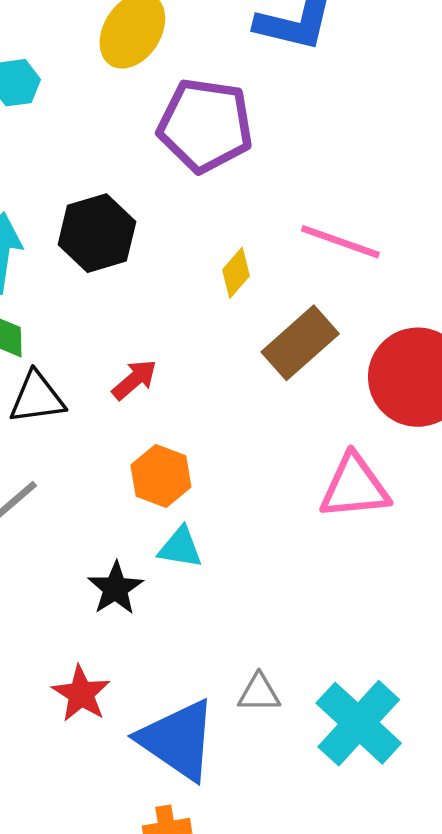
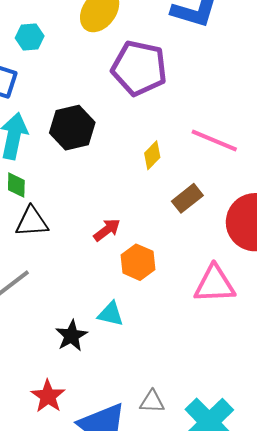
brown rectangle: (300, 343) -> (187, 198), size x0.7
red arrow: (134, 380) -> (107, 230), moved
orange hexagon: (161, 476) -> (138, 262), moved

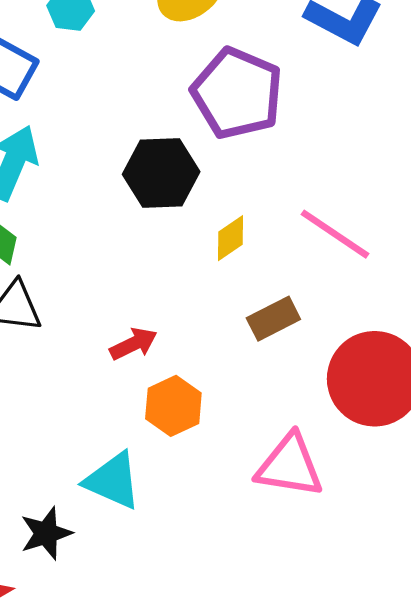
black hexagon: (72, 128) -> (161, 173), moved
cyan triangle: (111, 314) -> (113, 481), size x1.4
black star: (71, 336) -> (46, 533), moved

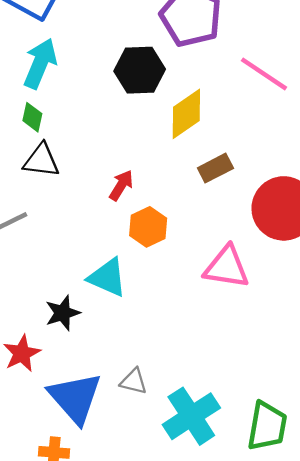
pink line: (335, 234) -> (264, 74), moved
yellow diamond: (230, 238) -> (186, 114), size x1.6
red arrow: (134, 344) -> (121, 185), turned -32

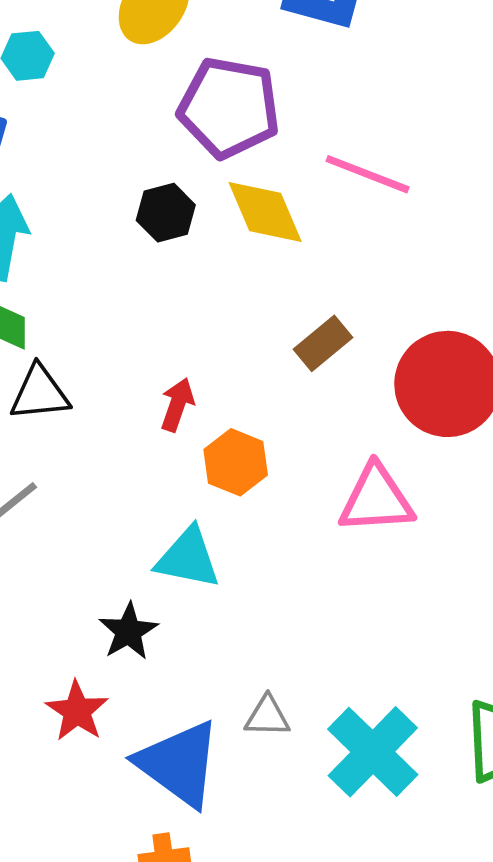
black hexagon: (140, 70) -> (166, 213), size x0.7
yellow diamond: (186, 114) -> (265, 212), moved, turned -66

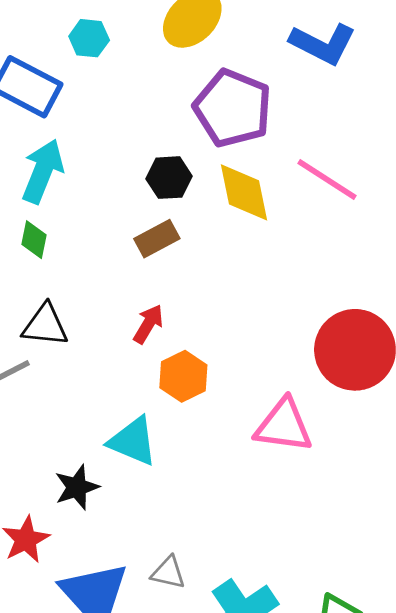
brown rectangle: (323, 343) -> (157, 239), moved
black triangle: (40, 393) -> (45, 325), moved

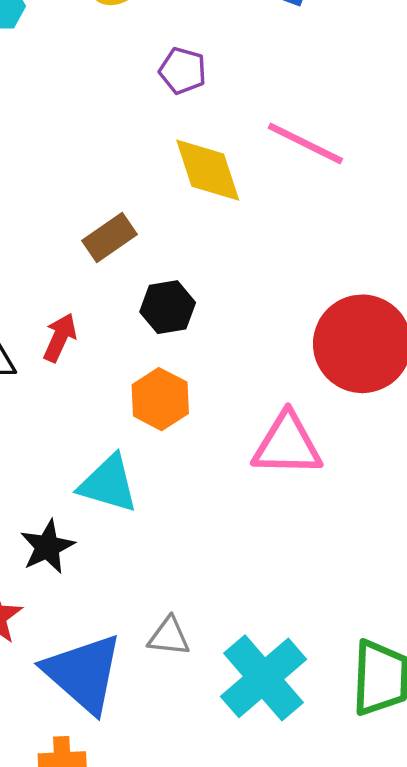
purple pentagon: (233, 108) -> (183, 71), size x0.5
black hexagon: (169, 178) -> (168, 307), moved
red arrow: (148, 324) -> (60, 338), moved

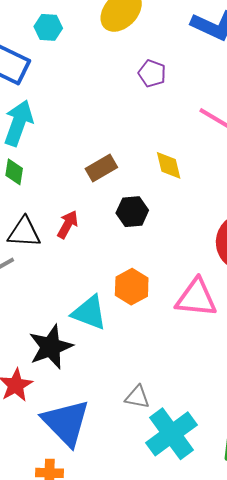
yellow diamond: (208, 170) -> (169, 165), moved, size x0.7
orange hexagon: (160, 399) -> (132, 287), moved
black star: (47, 547) -> (51, 347), size x1.4
gray triangle: (169, 637) -> (137, 397), moved

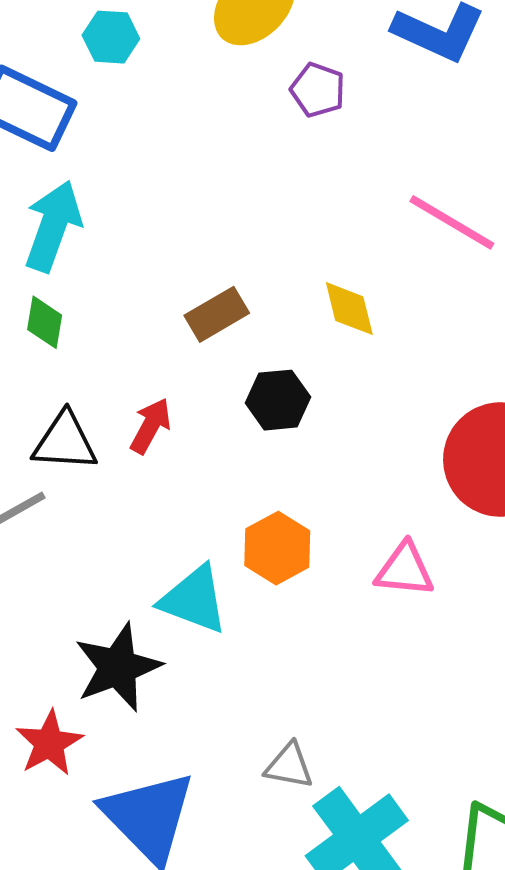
purple pentagon: (152, 73) -> (318, 90), moved
pink triangle: (196, 298) -> (405, 570), size x0.7

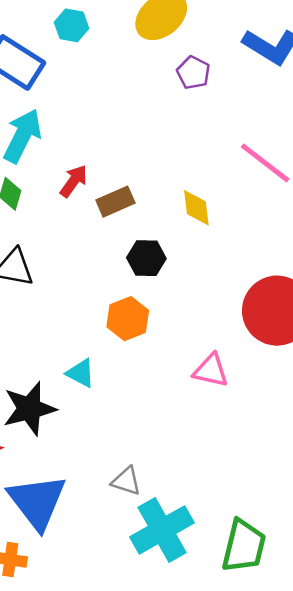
red arrow: (150, 426) -> (74, 181), moved
orange hexagon: (277, 548) -> (128, 319), moved
cyan triangle: (194, 600) -> (81, 373), size x0.7

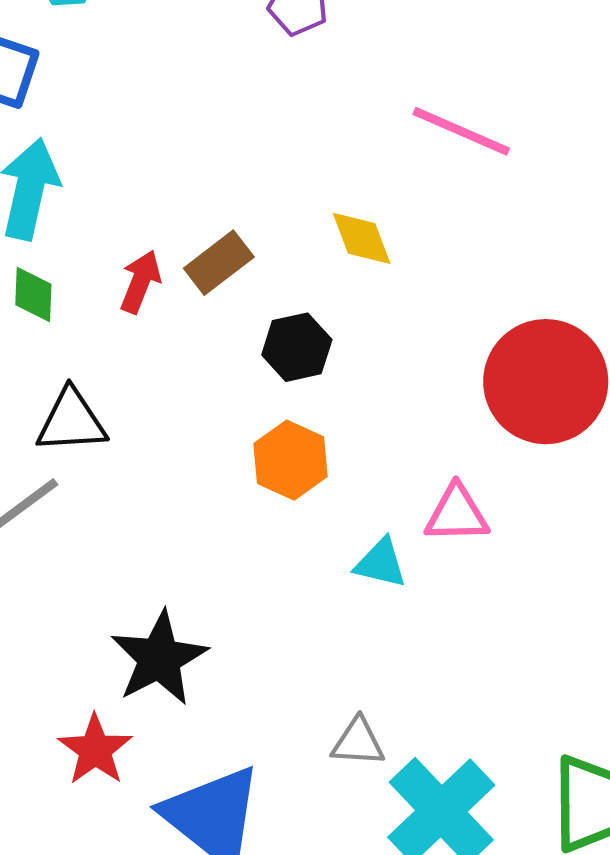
red arrow: (74, 181) -> (140, 282), moved
cyan triangle: (81, 373) -> (381, 563), moved

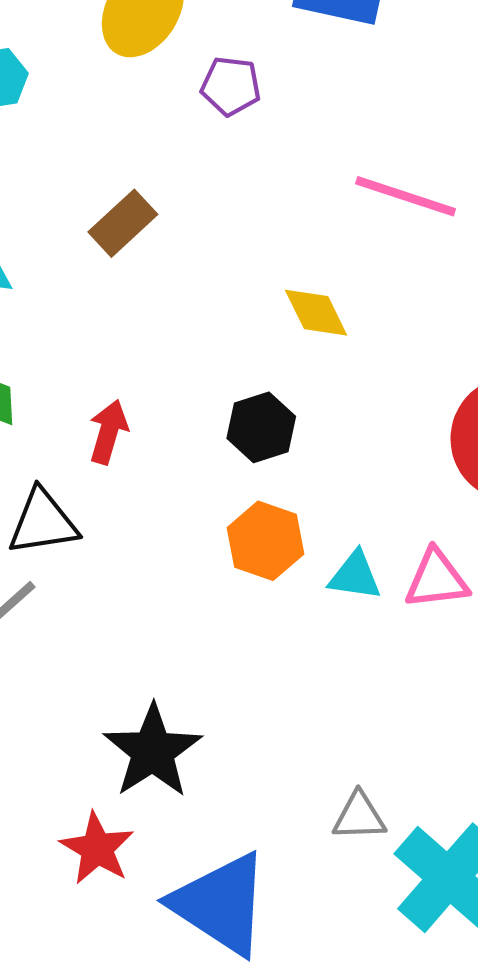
brown rectangle: (219, 263) -> (123, 223), moved
red arrow: (140, 282) -> (108, 432), moved
cyan triangle: (381, 563) -> (355, 576), moved

